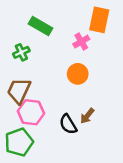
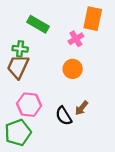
green cross: (21, 52) -> (20, 49), turned 32
brown trapezoid: (19, 91) -> (18, 67), moved

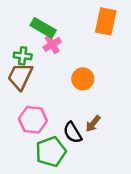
pink cross: (76, 39) -> (52, 44), moved
green pentagon: (18, 133) -> (51, 152), moved

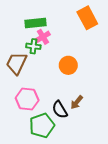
orange rectangle: (106, 21) -> (87, 18), turned -40
green rectangle: (43, 28) -> (36, 23), turned -36
green cross: (23, 56) -> (33, 46), moved

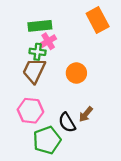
brown trapezoid: (17, 63) -> (34, 71), moved

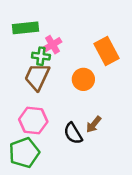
orange rectangle: (98, 20) -> (107, 51), moved
green rectangle: (40, 26) -> (25, 28), moved
green pentagon: (47, 140) -> (24, 153), moved

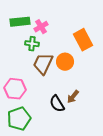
pink cross: (52, 45) -> (41, 27), moved
brown trapezoid: (37, 77) -> (43, 64), moved
pink hexagon: (33, 120) -> (15, 89), moved

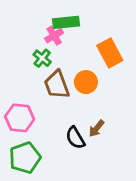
green rectangle: (20, 22) -> (66, 22), moved
green cross: (32, 44) -> (42, 58), turned 32
brown trapezoid: (43, 64) -> (57, 85), turned -45

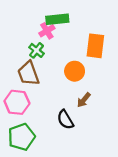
orange rectangle: (110, 53) -> (95, 46), turned 35
brown trapezoid: (57, 85) -> (28, 73), moved
brown arrow: (97, 129) -> (84, 100), moved

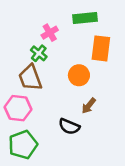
green rectangle: (57, 19) -> (85, 18), moved
black semicircle: (65, 120) -> (69, 126), turned -36

